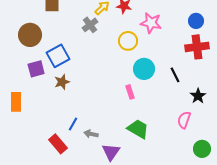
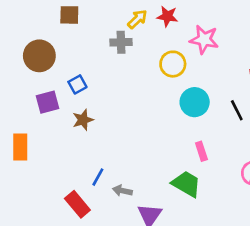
gray cross: (90, 25) -> (121, 42), turned 35
blue square: (58, 56) -> (77, 84), size x0.6
pink rectangle: (130, 92) -> (201, 151), moved

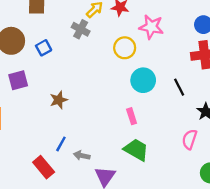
gray cross: (121, 42) -> (81, 29), turned 30
blue square: (77, 84) -> (44, 48), moved
brown star: (83, 120) -> (59, 100), moved
pink rectangle: (201, 151) -> (132, 116), moved

